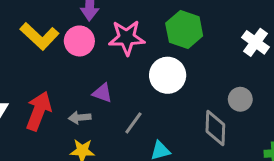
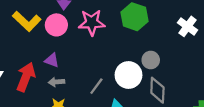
white circle: (168, 75) -> (128, 75), moved
purple triangle: (102, 93) -> (52, 60), moved
gray circle: (240, 99) -> (151, 60), moved

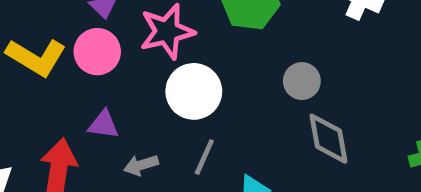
white circle: (128, 75) -> (194, 91), moved
gray arrow: (56, 82) -> (141, 165), moved

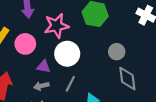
pink circle: (97, 52) -> (25, 44), moved
purple triangle: (103, 124) -> (44, 67), moved

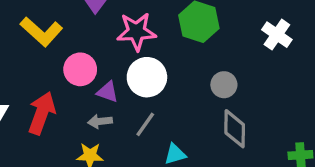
pink circle: (25, 44) -> (80, 69), moved

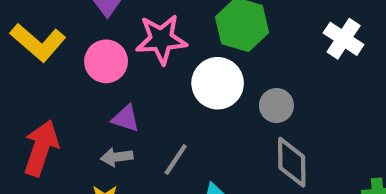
pink circle: (80, 69) -> (106, 61), moved
white circle: (147, 77) -> (218, 83), moved

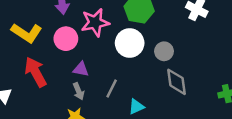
red arrow: (41, 148) -> (36, 72), moved, turned -40
gray arrow: (117, 157) -> (79, 91), turned -98

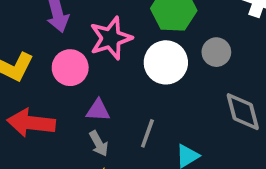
gray circle: (164, 51) -> (216, 52), moved
red arrow: (36, 72) -> (31, 123), turned -48

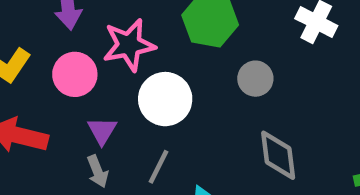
white circle: (166, 62) -> (165, 99), moved
purple triangle: (98, 110) -> (102, 131), turned 50

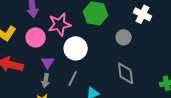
gray circle: (255, 79) -> (124, 37), moved
gray arrow: (98, 171) -> (46, 80), turned 32

